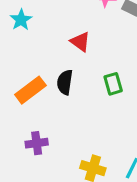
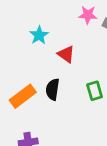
cyan star: (21, 20) -> (39, 35), moved

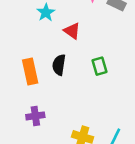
orange rectangle: (23, 96) -> (30, 71), turned -65

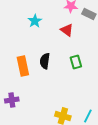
red triangle: (72, 31) -> (67, 30), moved
purple cross: (35, 116) -> (12, 100), moved

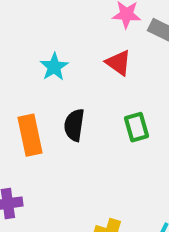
cyan star: (35, 21) -> (54, 67), moved

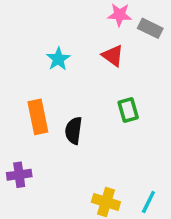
black semicircle: (74, 125) -> (74, 130), moved

